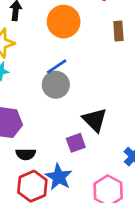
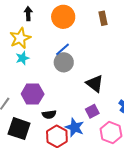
purple square: (76, 143) -> (92, 111), moved

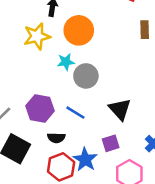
orange circle: (63, 17) -> (79, 30), moved
blue line: (63, 49) -> (75, 113), moved, turned 63
cyan star: (22, 58) -> (66, 62), moved

